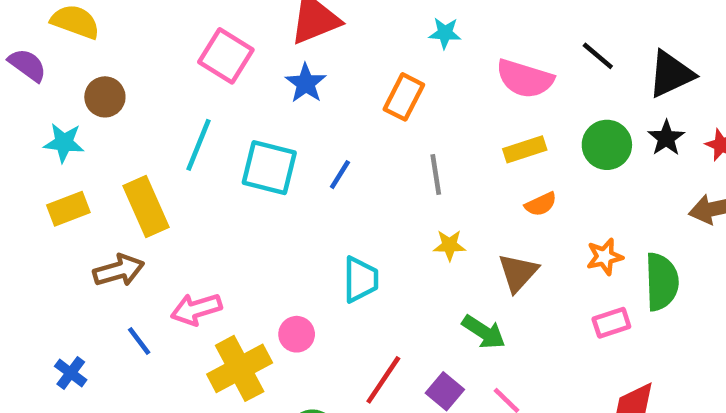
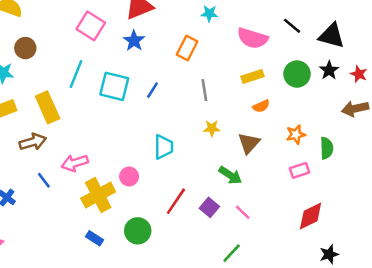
black triangle: (671, 74) -> (332, 36), turned 40
green semicircle: (662, 282) -> (327, 148), size x0.7

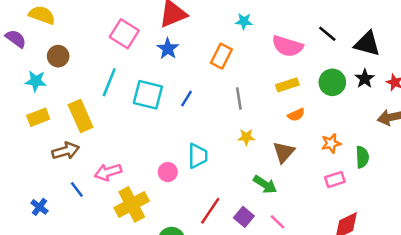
pink circle: (129, 176) -> (168, 172), moved

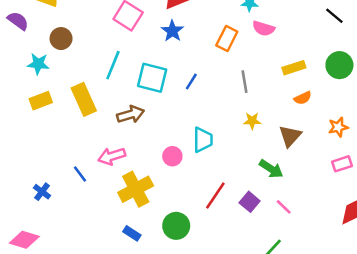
pink semicircle: (287, 46) -> (263, 28), moved, size x0.7
brown arrow: (66, 151) -> (131, 114), moved

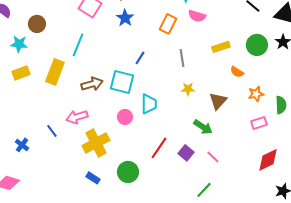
cyan square: (152, 78) -> (122, 82), moved
orange semicircle: (303, 98) -> (237, 72), moved, turned 56
yellow rectangle: (84, 99) -> (55, 72), turned 45

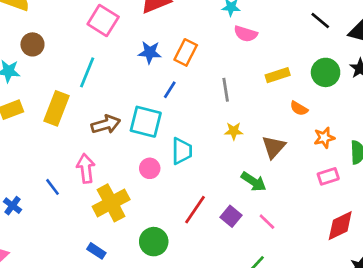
blue star: (125, 18) -> (150, 52), moved, turned -30
orange rectangle: (168, 24) -> (186, 52), moved
pink arrow: (77, 117) -> (86, 168), turned 100
blue rectangle: (93, 178) -> (96, 251), moved

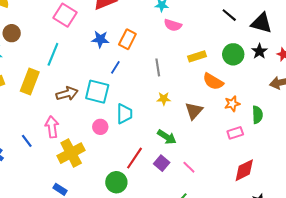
orange semicircle: (299, 108) -> (213, 82), size x1.5
green arrow: (254, 182) -> (167, 137), moved
green circle: (154, 242) -> (116, 182), moved

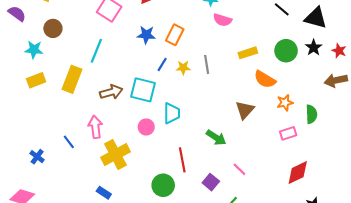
yellow star: (164, 99) -> (183, 68), moved
red line: (135, 158) -> (182, 160), turned -45
purple square: (162, 163) -> (211, 182), moved

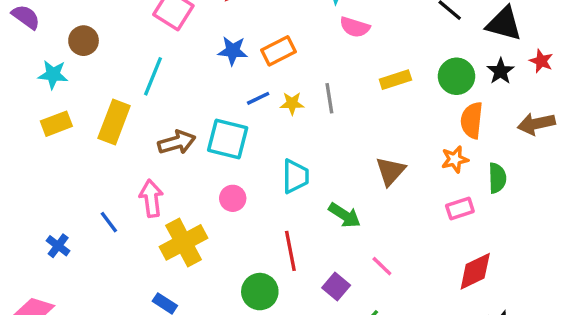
orange rectangle: (175, 35) -> (278, 51), turned 36
red star: (339, 51) -> (541, 61), moved
blue line: (162, 64) -> (258, 98), turned 32
orange semicircle: (265, 79) -> (472, 120), moved, turned 65
cyan trapezoid: (172, 113) -> (295, 176), moved

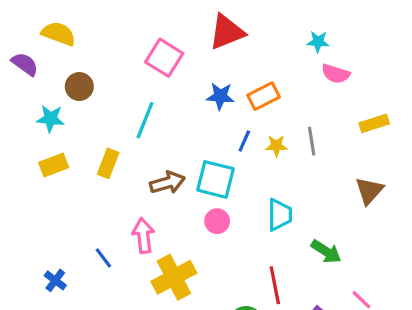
blue line: (258, 98) -> (244, 141), turned -40
yellow rectangle: (114, 122) -> (108, 163), size x0.7
brown triangle: (390, 171) -> (369, 191), moved
pink circle: (233, 198) -> (217, 221), moved

